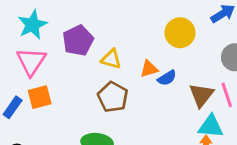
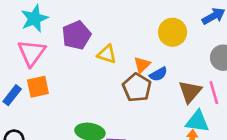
orange triangle: (149, 69) -> (142, 65), turned -30
brown pentagon: (113, 97) -> (137, 88), moved

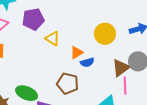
brown pentagon: (137, 88) -> (68, 84), moved, turned -30
brown triangle: (190, 92) -> (121, 68), moved

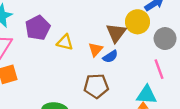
yellow circle: (105, 34) -> (137, 22), moved
brown triangle: (121, 68) -> (116, 33), moved

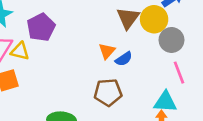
brown triangle: (116, 33) -> (128, 18), moved
gray circle: (165, 39) -> (171, 40), moved
yellow triangle: (65, 42) -> (20, 51), moved

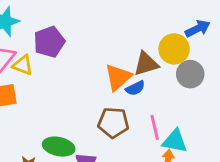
brown triangle: (128, 18) -> (146, 64), moved, turned 30
orange triangle: (107, 51) -> (118, 77), size x1.5
pink line: (179, 73) -> (155, 127), moved

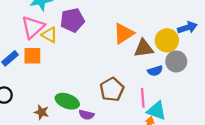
orange triangle: (118, 77) -> (124, 34), moved
blue semicircle: (135, 88) -> (155, 71), moved
brown pentagon: (113, 123) -> (112, 89), turned 30

